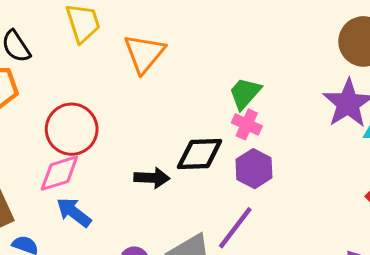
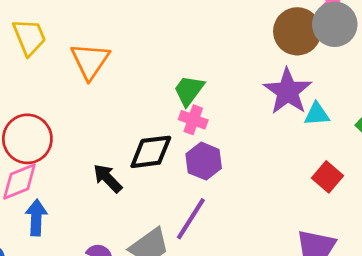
black arrow: (152, 178) -> (108, 178), turned -132
blue arrow: (74, 212) -> (36, 218), turned 60

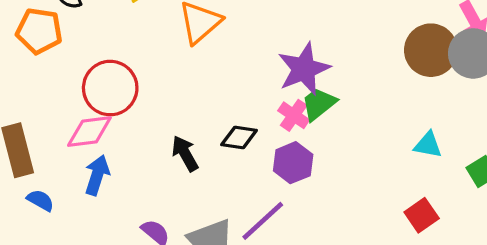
green trapezoid: (189, 90) -> (319, 104), moved
purple star: (288, 91) -> (304, 69), moved
black diamond: (151, 152) -> (239, 138), size x0.7

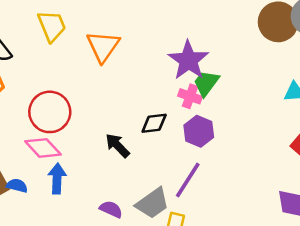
pink diamond: (89, 132) -> (43, 148), turned 69
blue semicircle: (40, 200) -> (17, 186), moved

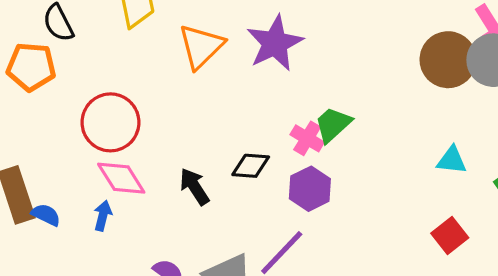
purple star: (188, 60) -> (275, 43), moved
pink diamond: (43, 148) -> (121, 178), moved
blue arrow: (57, 178) -> (103, 216), size x0.7

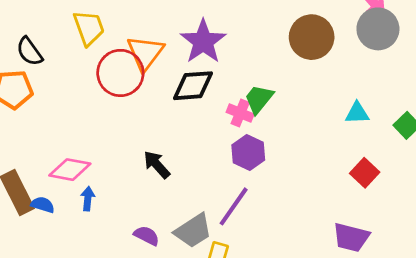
brown circle: (448, 60) -> (312, 37), moved
red circle: (110, 122) -> (120, 73), moved
black diamond: (251, 166) -> (193, 86), moved, size x1.4
pink diamond: (121, 178) -> (70, 170), moved, turned -39

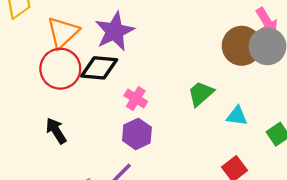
brown circle: (312, 37) -> (242, 46), moved
red circle: (120, 73) -> (60, 69), moved
green trapezoid: (259, 99) -> (201, 94), moved

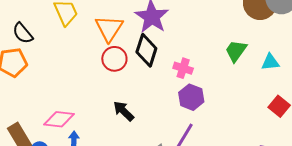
black diamond: (99, 68) -> (146, 50), turned -64
red circle: (60, 69) -> (114, 59), size x0.7

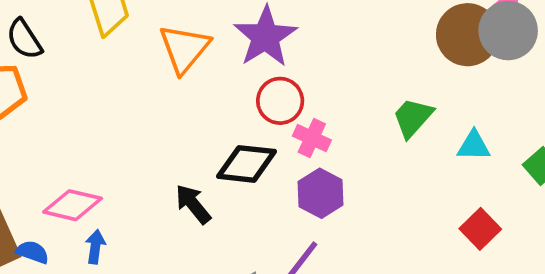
black diamond: (146, 50) -> (247, 164), moved, turned 72
red circle: (114, 59) -> (280, 101), moved

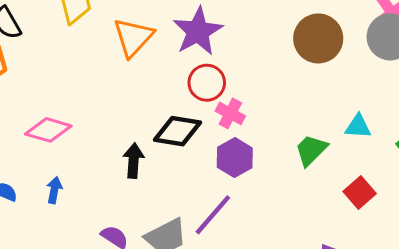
brown circle: (468, 35) -> (318, 38), moved
green trapezoid: (413, 118) -> (311, 150), moved
black arrow: (193, 204) -> (133, 161), turned 40
pink diamond: (73, 205) -> (48, 130), moved

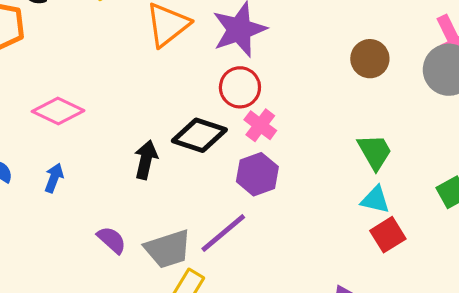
brown circle: (318, 38) -> (370, 59), size x0.7
cyan triangle: (358, 126) -> (375, 200), moved
green trapezoid: (311, 150) -> (375, 152), moved, turned 96

